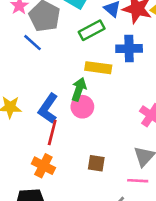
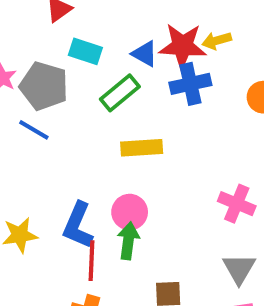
blue cross: (129, 49) -> (190, 84), moved
green arrow: (79, 89) -> (128, 241), moved

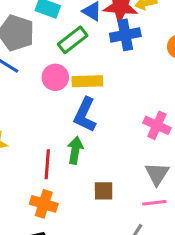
pink circle: (130, 212) -> (55, 77), moved
blue L-shape: (78, 225) -> (85, 115), moved

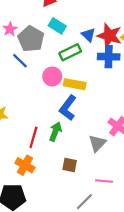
gray triangle: (157, 174) -> (97, 143), moved

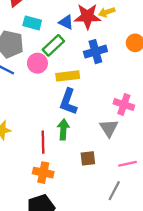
blue cross: (109, 57) -> (95, 52), moved
pink circle: (52, 76) -> (37, 63), moved

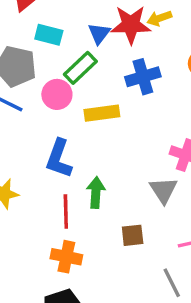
blue triangle: (66, 22) -> (99, 33), turned 42
blue L-shape: (68, 102) -> (59, 159), moved
gray line: (114, 191) -> (172, 283), turned -54

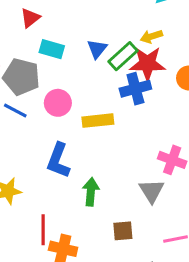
red star: (131, 25) -> (147, 64), moved
green rectangle: (80, 68) -> (123, 56), moved
red line: (66, 211) -> (43, 230), moved

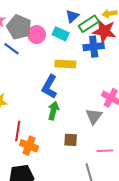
cyan rectangle: (52, 49) -> (61, 34), moved
pink circle: (58, 103) -> (37, 35), moved
blue L-shape: (58, 161) -> (50, 87), moved

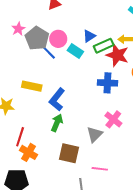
pink circle: (37, 35) -> (58, 39), moved
blue cross: (94, 47) -> (107, 83), moved
blue line: (11, 49) -> (49, 52), moved
yellow rectangle: (65, 64) -> (32, 86), moved
brown square: (71, 140) -> (69, 153), size x1.5

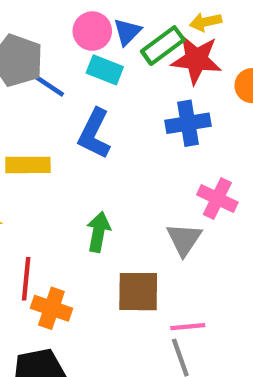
pink circle: (58, 39) -> (92, 31), moved
blue L-shape: (57, 100) -> (94, 134), moved
pink line: (100, 169) -> (188, 327), moved

